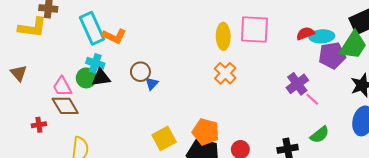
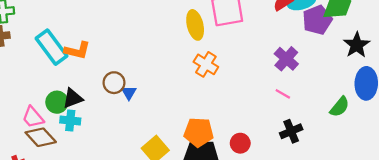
cyan cross: (95, 63) -> (70, 120), moved
pink line: (312, 99) -> (283, 94), moved
green semicircle: (320, 135) -> (340, 107), moved

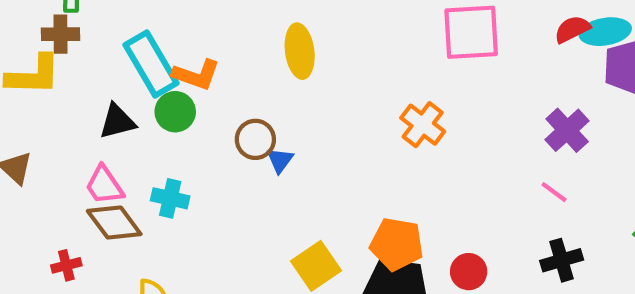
yellow ellipse: (195, 25) -> (300, 51), moved
black triangle: (73, 98) -> (117, 121), moved
green circle: (57, 102) -> (175, 112), moved

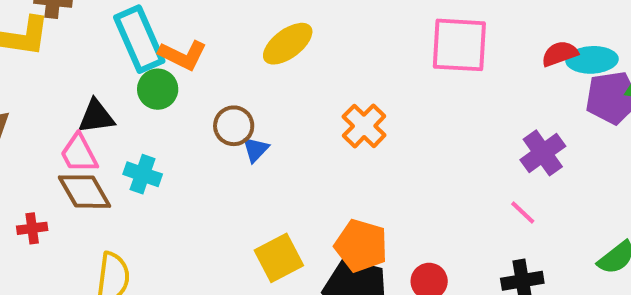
yellow ellipse: (300, 51) -> (288, 44), turned 54
black triangle: (117, 121) -> (96, 116), moved
orange cross: (423, 125) -> (364, 126), moved

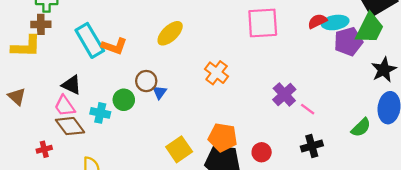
green circle: (158, 89) -> (124, 100), moved
black triangle: (96, 116) -> (72, 85), turned 40
purple cross: (543, 153) -> (284, 94), moved

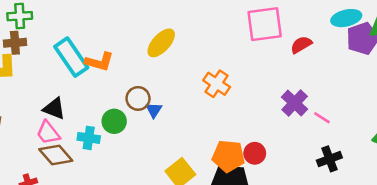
red semicircle: (317, 21) -> (301, 45), moved
red circle: (262, 152) -> (255, 153), moved

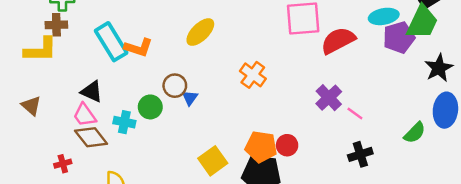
red semicircle: (301, 45) -> (338, 40), size x1.6

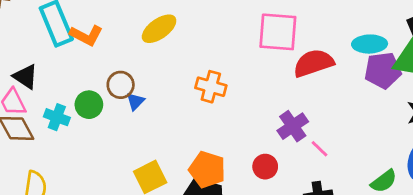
orange cross: (253, 75) -> (211, 87), turned -30
red circle: (287, 145) -> (265, 167), moved

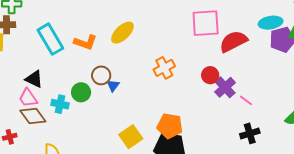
orange L-shape: (86, 35) -> (85, 42), moved
orange cross: (211, 87) -> (164, 68), turned -35
red circle: (265, 167) -> (210, 75), moved

